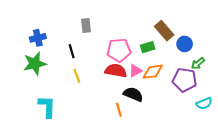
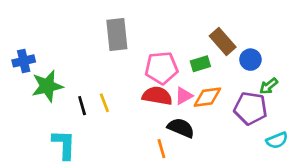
gray rectangle: (86, 26) -> (117, 35), size x1.6
blue cross: (38, 38) -> (24, 61), moved
black line: (72, 51) -> (82, 106), moved

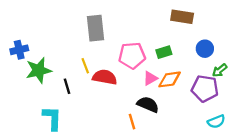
brown rectangle: (223, 41) -> (182, 17), moved, turned -40
red semicircle: (157, 96) -> (105, 77), moved
yellow line: (104, 103) -> (85, 66), moved
cyan semicircle: (277, 140) -> (216, 122), moved

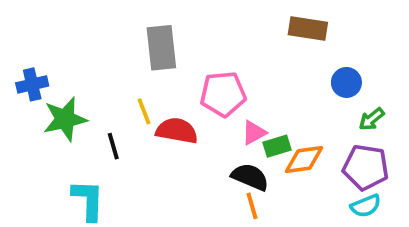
green rectangle: (164, 52) -> (277, 146), moved
orange diamond: (170, 79) -> (304, 160), moved
purple pentagon: (205, 89) -> (366, 167), moved
orange line: (132, 122) -> (252, 206), moved

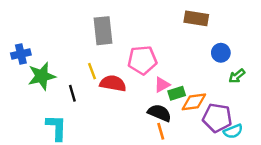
purple pentagon: (366, 167) -> (217, 118), moved

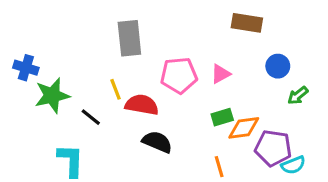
blue cross: (21, 54) -> (26, 68), turned 30
pink triangle: (162, 85) -> (221, 74), moved
black line: (72, 93) -> (91, 117), turned -35
black semicircle: (159, 113) -> (157, 142), moved
orange line: (161, 131) -> (219, 167), moved

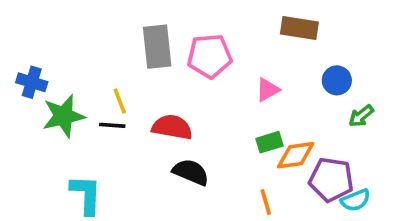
pink pentagon: (179, 75) -> (210, 56), moved
yellow line: (116, 89) -> (120, 101), moved
black line: (91, 117) -> (112, 125), moved, turned -35

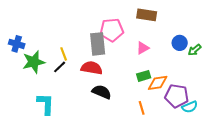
brown rectangle: (299, 28) -> (147, 15), moved
gray rectangle: (157, 47) -> (98, 44), moved
green arrow: (361, 116) -> (195, 50), moved
black line: (112, 125) -> (60, 67), turned -48

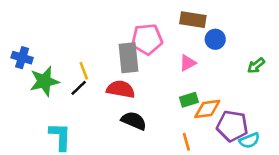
blue circle: (180, 43) -> (215, 39), moved

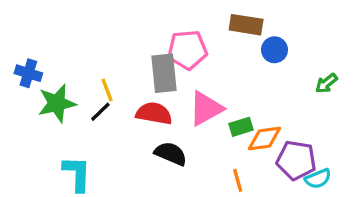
pink triangle: (188, 63) -> (206, 108), moved, size x1.6

